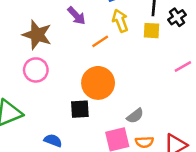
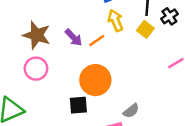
purple arrow: (76, 16) -> (74, 37), moved
yellow square: (151, 31) -> (145, 29), turned 35

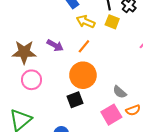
yellow arrow: (116, 21) -> (86, 22), turned -30
orange line: (97, 40) -> (84, 46), moved
gray semicircle: (131, 111) -> (120, 92), turned 96

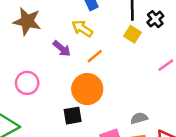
yellow arrow: (86, 22) -> (82, 28), moved
brown star: (24, 52) -> (27, 21), moved
gray semicircle: (120, 92) -> (139, 118), moved, turned 112

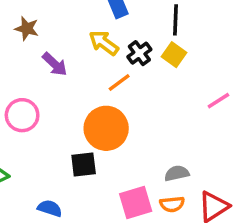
black cross: (155, 19) -> (139, 53), moved
brown star: (27, 21) -> (27, 29), size x0.6
purple arrow: (62, 49) -> (55, 64), moved

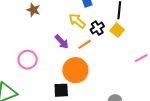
purple arrow: (55, 64) -> (62, 42), moved

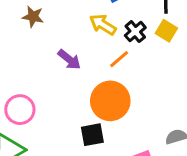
purple arrow: (62, 42) -> (69, 59), moved
pink circle: (28, 60) -> (20, 110), moved

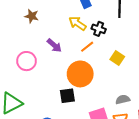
yellow square: (166, 31) -> (117, 58), moved
black cross: (135, 32) -> (99, 29), turned -32
pink circle: (20, 110) -> (26, 61), moved

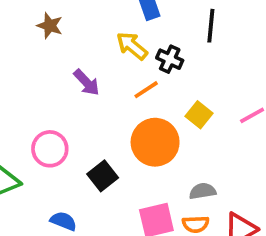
pink circle: (26, 61) -> (50, 149), moved
orange circle: (80, 74) -> (155, 142), moved
black square: (67, 96) -> (103, 176), turned -35

